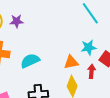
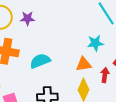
cyan star: (89, 47) -> (95, 43), moved

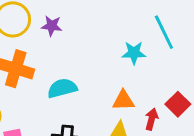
cyan star: (95, 43) -> (134, 53), moved

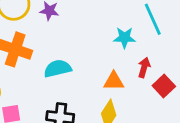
red arrow: (152, 119) -> (144, 67), moved

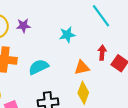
cyan star: (124, 38) -> (67, 35), moved

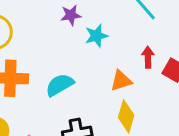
purple star: (23, 26) -> (71, 15), moved

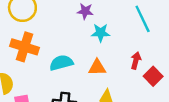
orange triangle: (121, 81) -> (97, 68), moved

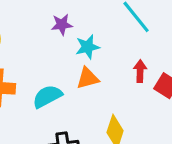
orange triangle: (97, 68) -> (88, 78), moved

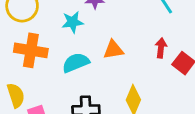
cyan star: (88, 47) -> (73, 22), moved

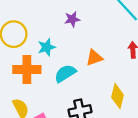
cyan star: (73, 22) -> (47, 47), moved

